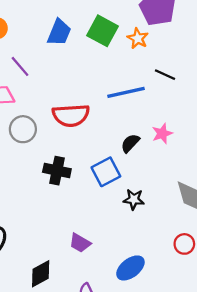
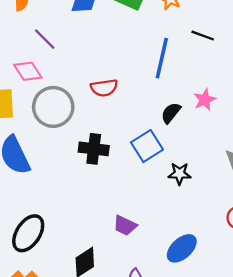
blue line: (126, 92) -> (162, 58), turned -60
red semicircle: (71, 115) -> (104, 88), size x0.7
gray circle: (23, 129) -> (53, 107), size x1.4

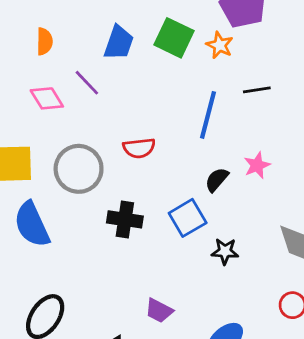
black line: (203, 36) -> (257, 90), turned -30
purple line: (45, 39) -> (87, 83), moved
pink diamond: (28, 71) -> (47, 98), moved

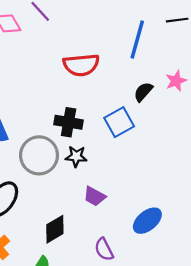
red semicircle: (139, 148) -> (81, 65), size x1.4
gray circle: (79, 169) -> (39, 155), moved
black star: (225, 251) -> (76, 156), moved

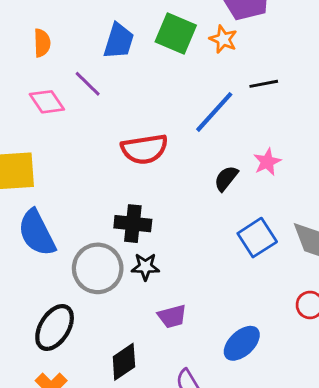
blue line: (137, 39) -> (214, 112), turned 30
blue square: (119, 122) -> (257, 238), moved
purple trapezoid: (95, 196) -> (172, 316), turned -40

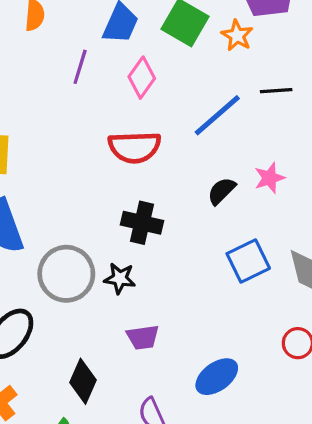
purple line: (88, 84) -> (80, 67), turned 56
pink diamond: (47, 102) -> (142, 78), moved, turned 63
black cross: (133, 224) -> (142, 223), moved
black diamond: (124, 362) -> (83, 381), turned -39

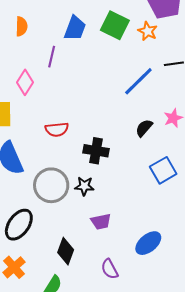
pink diamond: (142, 78) -> (25, 82), moved
red semicircle: (135, 147) -> (57, 129), moved, size x0.7

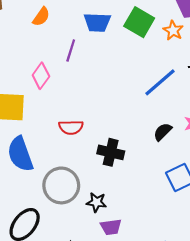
orange semicircle: (22, 26) -> (41, 17), turned 30
blue trapezoid: (75, 28) -> (97, 22), turned 68
black star: (84, 186) -> (96, 202), moved

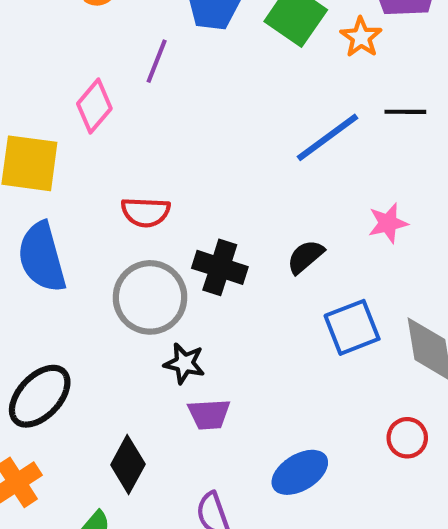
black semicircle: (163, 132) -> (305, 257), moved
gray circle: (61, 185) -> (150, 297), moved

